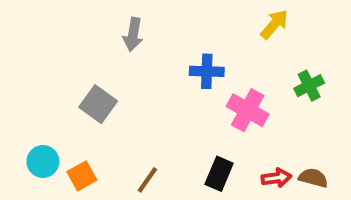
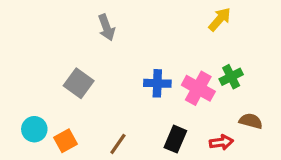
gray arrow: (133, 34) -> (106, 28), turned -30
blue cross: (207, 71) -> (157, 83), moved
green cross: (309, 86) -> (231, 77), moved
brown semicircle: (313, 178) -> (251, 121), moved

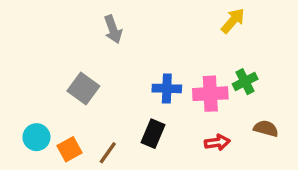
pink cross: (198, 88) -> (210, 94), turned -32
black rectangle: (175, 139) -> (153, 134), moved
red arrow: (221, 142) -> (217, 142), moved
brown line: (118, 144) -> (108, 153), moved

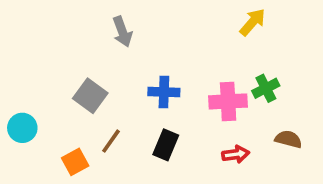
blue cross: (167, 88) -> (164, 92), moved
cyan circle: (36, 137) -> (22, 128), moved
brown line: (108, 153) -> (111, 141), moved

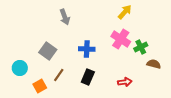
yellow arrow: (253, 22) -> (125, 12), moved
pink cross: (228, 101) -> (121, 39), moved, turned 36
cyan circle: (22, 128) -> (20, 68), moved
brown semicircle: (288, 139) -> (154, 64), moved

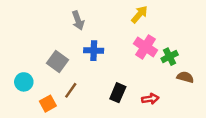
yellow arrow: (125, 12) -> (139, 14), moved
blue cross: (87, 49) -> (94, 51), moved
black rectangle: (88, 77) -> (118, 93), moved

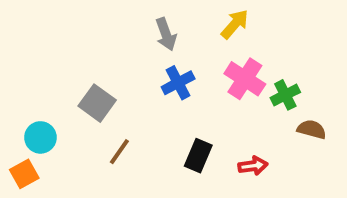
gray arrow: (78, 20) -> (166, 34), moved
blue cross: (94, 51) -> (178, 83), moved, turned -30
orange square: (48, 104) -> (24, 174), moved

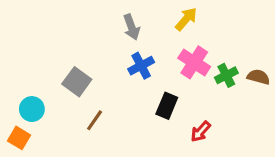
brown semicircle: (312, 129) -> (258, 77), moved
black rectangle: (198, 156) -> (167, 106), moved
red arrow: (253, 166) -> (201, 132), turned 140
orange square: (24, 174) -> (19, 138), turned -30

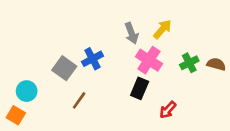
yellow arrow: (186, 19) -> (162, 29), moved
gray arrow: (131, 27) -> (131, 33), moved
pink cross: (194, 62) -> (149, 60), moved
blue cross: (141, 66) -> (92, 59), moved

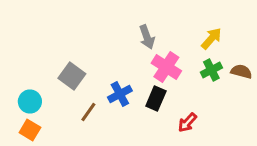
yellow arrow: (162, 29) -> (211, 39), moved
blue cross: (92, 59) -> (120, 94), moved
orange square: (16, 115) -> (30, 130), moved

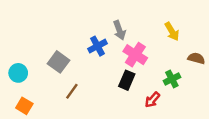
yellow arrow: (211, 39) -> (172, 31), turned 108
green cross: (211, 70) -> (172, 79), moved
blue cross: (120, 94) -> (97, 46), moved
cyan circle: (30, 101) -> (18, 73), moved

